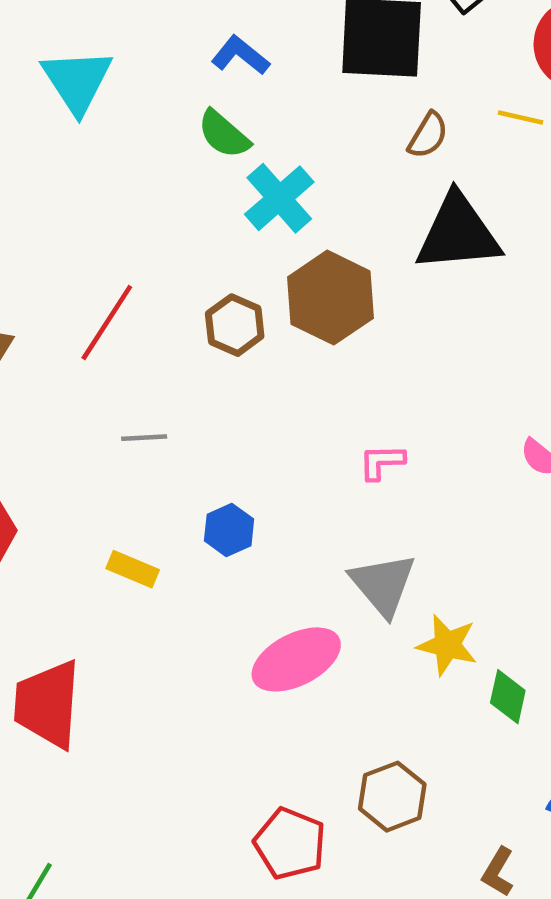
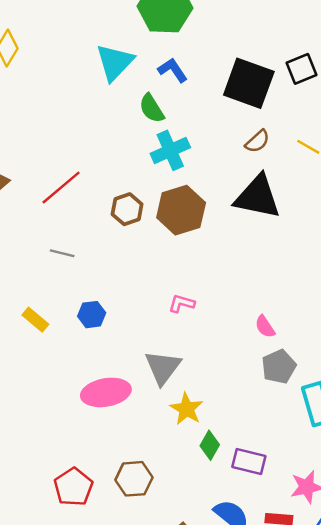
cyan triangle: (77, 81) -> (115, 62), moved

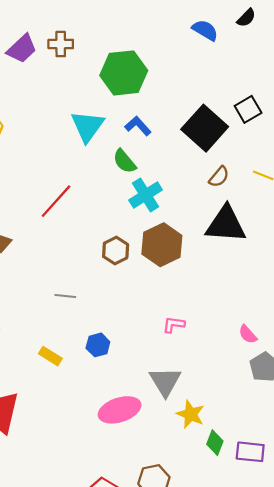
black square: (249, 83) -> (205, 128), turned 30
red line: (61, 188) -> (56, 201), moved

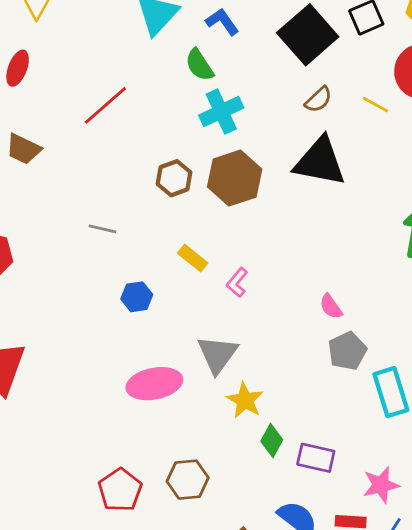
pink L-shape: (174, 325) -> (237, 282), turned -65
yellow rectangle: (50, 356) -> (193, 258), moved

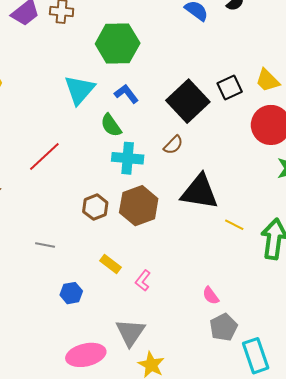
brown semicircle: (318, 100) -> (173, 145), moved
yellow line: (375, 105) -> (234, 225), moved
cyan cross: (221, 112) -> (128, 158), turned 32

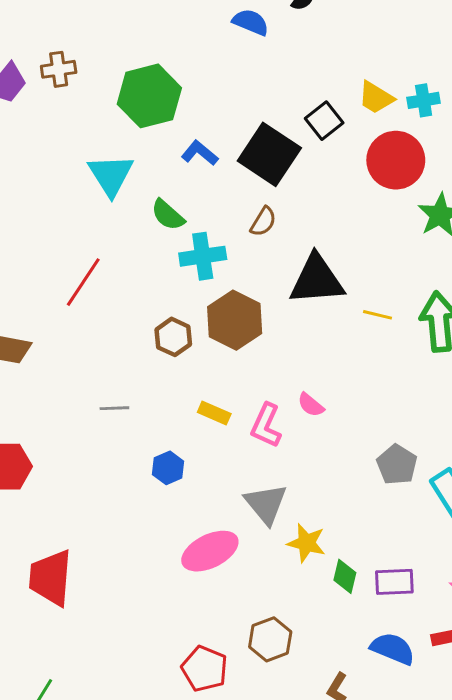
blue L-shape: (126, 94) -> (200, 153), moved
pink L-shape: (143, 280) -> (266, 425), size x1.4
pink semicircle: (211, 296) -> (311, 405), moved

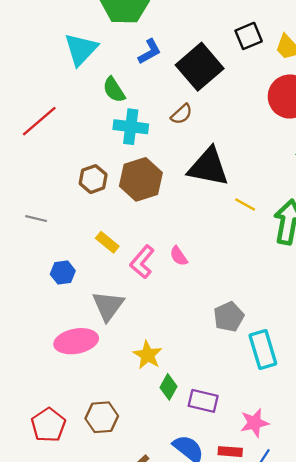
black square: (324, 121) -> (249, 36), moved
blue L-shape: (200, 153) -> (150, 52), turned 96
gray triangle: (266, 504) -> (108, 306), moved

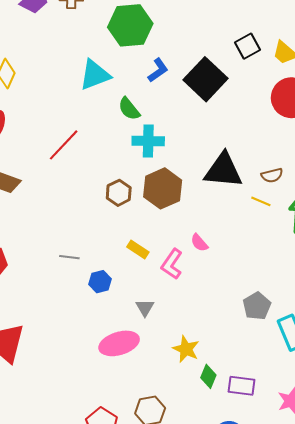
cyan triangle: (81, 49) -> (95, 75), turned 32
brown semicircle: (182, 114) -> (272, 175), moved, turned 35
gray line: (36, 219) -> (69, 257), moved
pink semicircle: (179, 256) -> (199, 243), moved
gray triangle: (108, 306) -> (145, 308), size x0.6

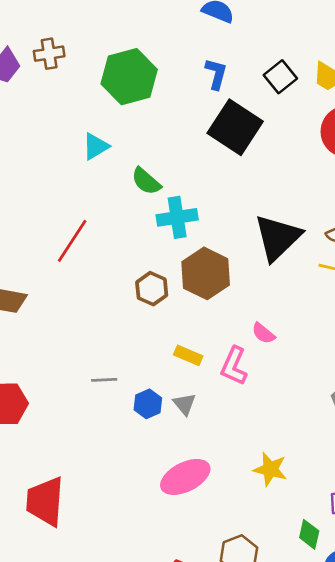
blue L-shape: (158, 70) -> (216, 74), moved, turned -30
cyan triangle: (95, 75) -> (96, 146), size x0.7
black triangle: (223, 170) -> (278, 237), turned -39
gray triangle: (145, 308) -> (184, 404), moved
green diamond: (208, 376) -> (309, 534), moved

